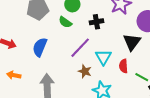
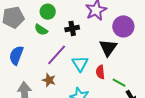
brown star: (85, 71) -> (49, 80), moved

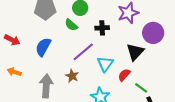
red semicircle: (100, 72) -> (124, 75), turned 40

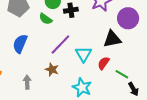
black cross: (102, 28) -> (71, 10), moved
black triangle: (135, 52) -> (112, 39), turned 42
gray arrow: (46, 86) -> (27, 82), size x0.6

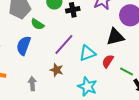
green semicircle: (46, 19) -> (38, 24), moved
cyan triangle: (84, 54) -> (87, 53), turned 42

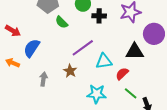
blue semicircle: (24, 46) -> (32, 48), moved
green line: (127, 71) -> (131, 93), moved
cyan star: (87, 86) -> (97, 94), turned -30

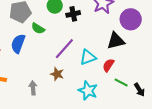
blue semicircle: (32, 48) -> (18, 44), moved
cyan star: (97, 94) -> (88, 91), turned 30

